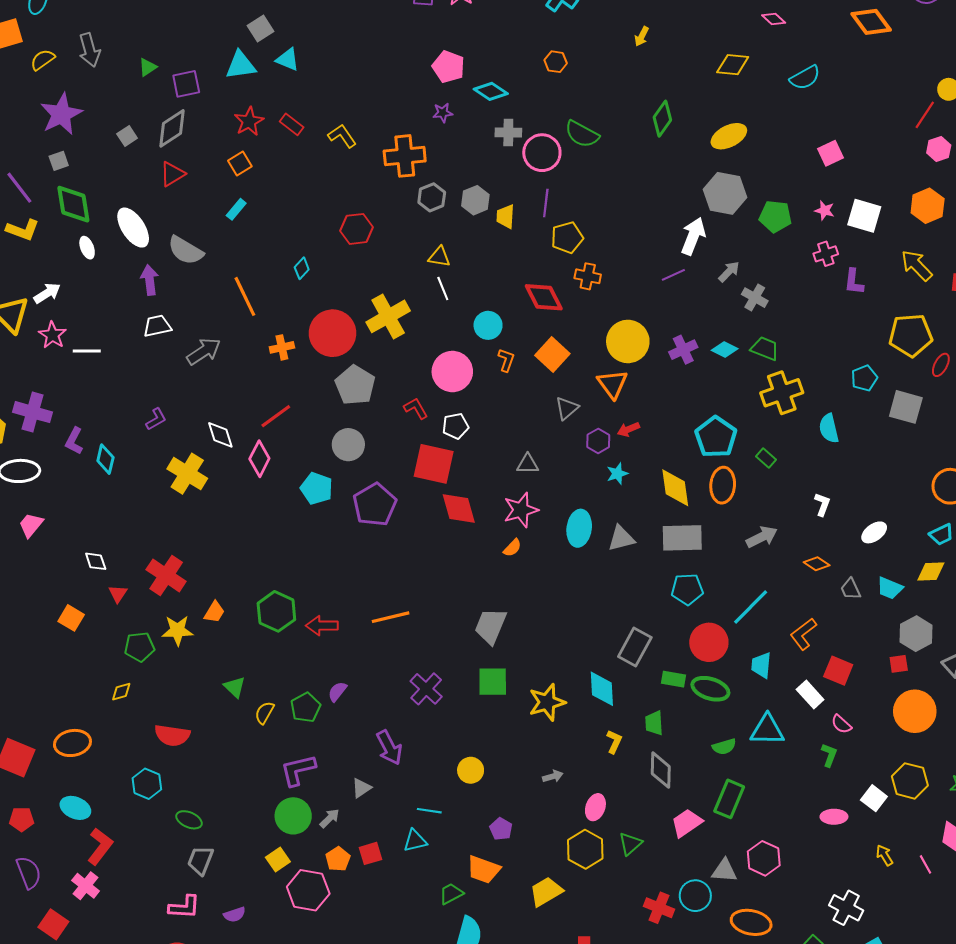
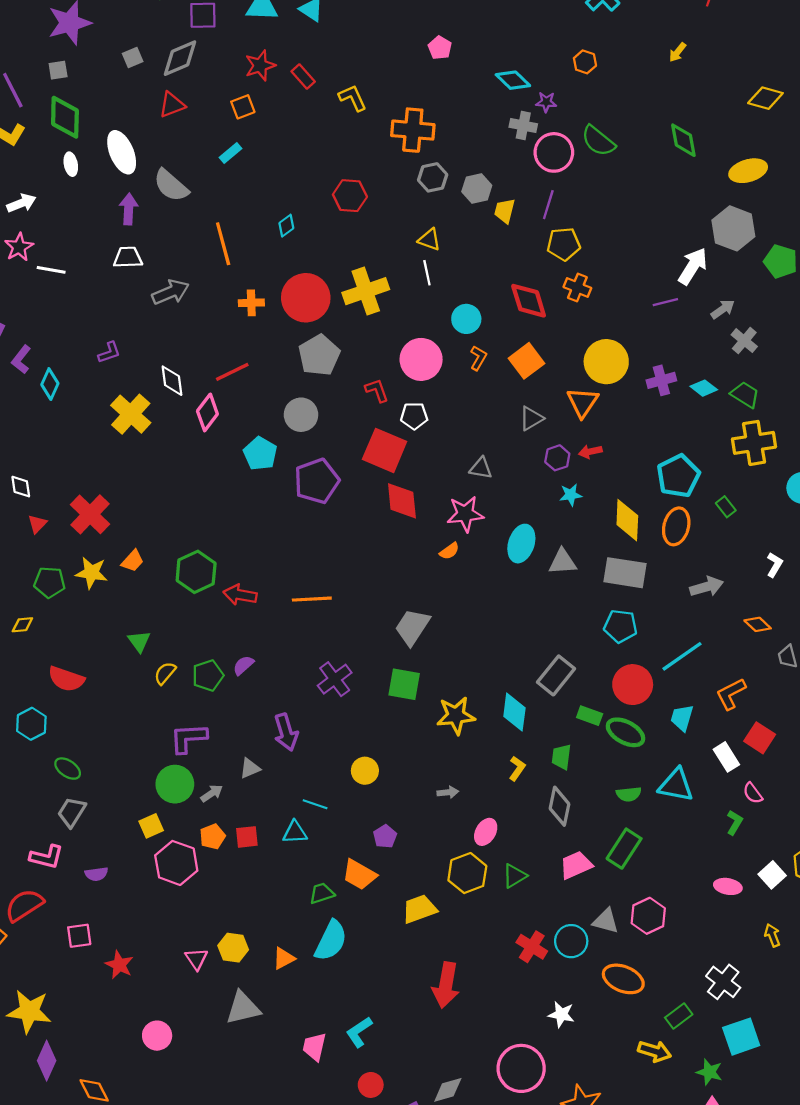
pink pentagon: (449, 67) -> (440, 48), moved, size x0.7
purple star: (443, 113) -> (546, 102), moved
green diamond: (662, 119) -> (683, 140), turned -56

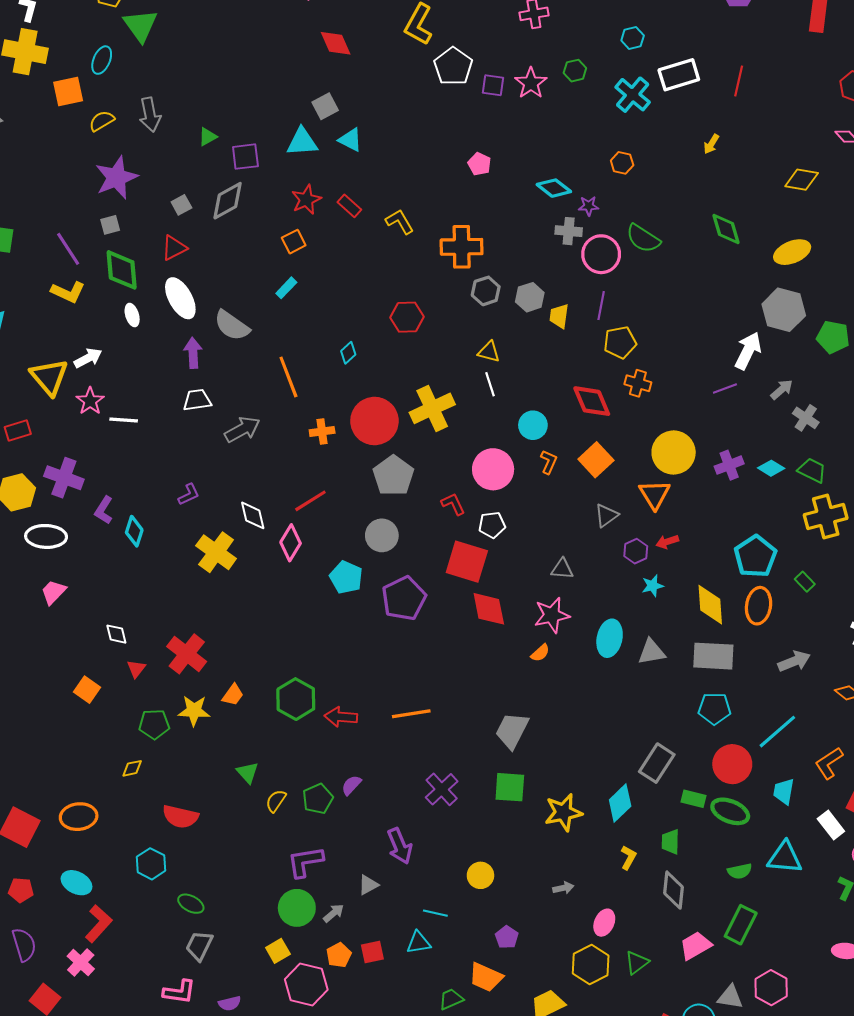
red triangle: (172, 105) -> (174, 248), moved
cyan diamond: (514, 712) -> (620, 803), turned 45

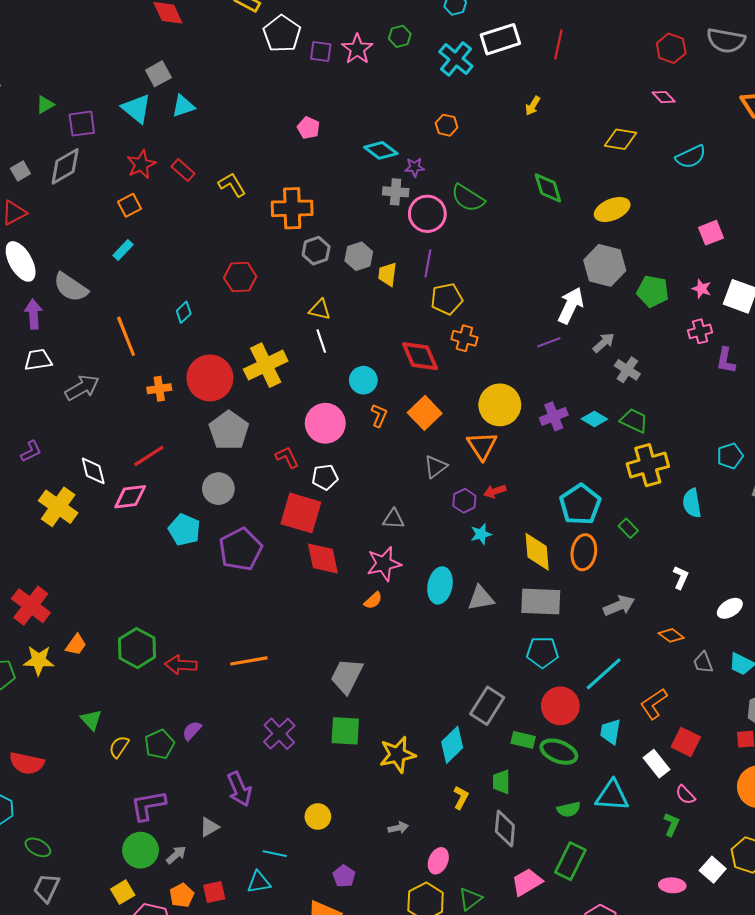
cyan triangle: (350, 140) -> (183, 106), turned -45
cyan triangle: (302, 142) -> (137, 109), turned 44
pink diamond: (291, 543) -> (130, 497), turned 52

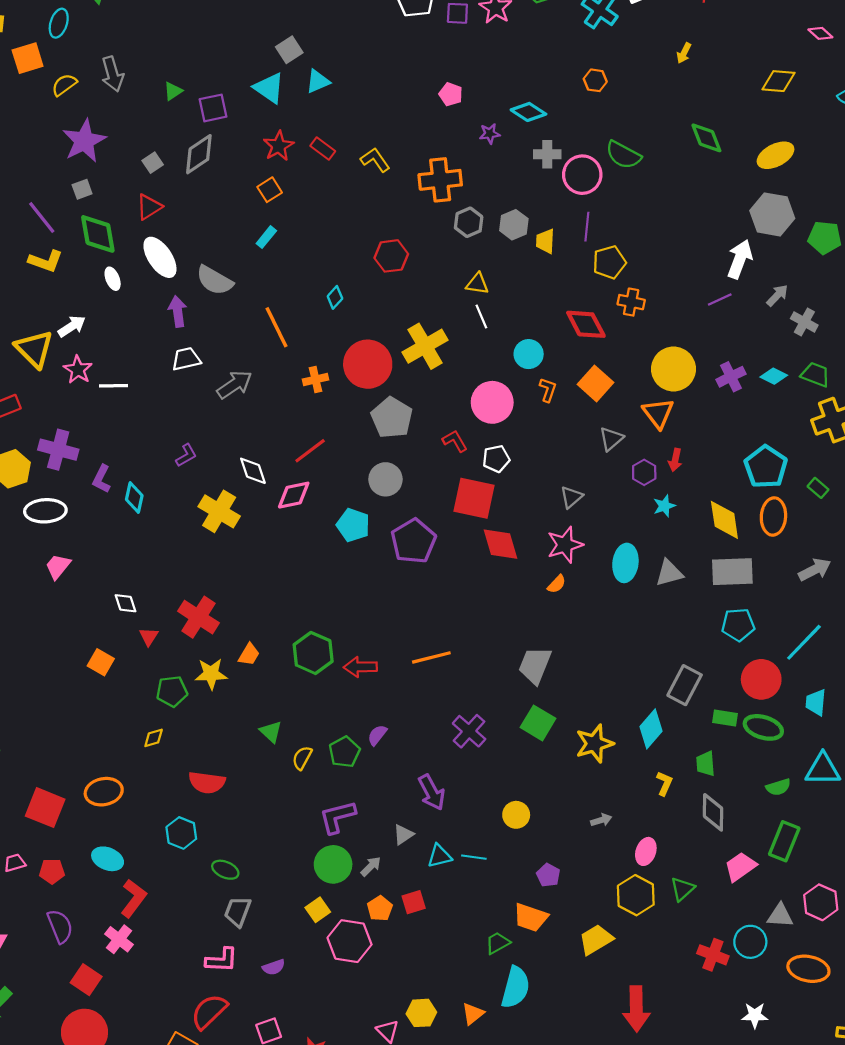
purple star: (415, 167) -> (490, 134), moved
red arrow: (495, 491) -> (675, 460), turned -55
gray triangle: (393, 519) -> (571, 497), turned -40
green square: (345, 731) -> (538, 723), turned 32
cyan triangle: (259, 882) -> (439, 856), moved

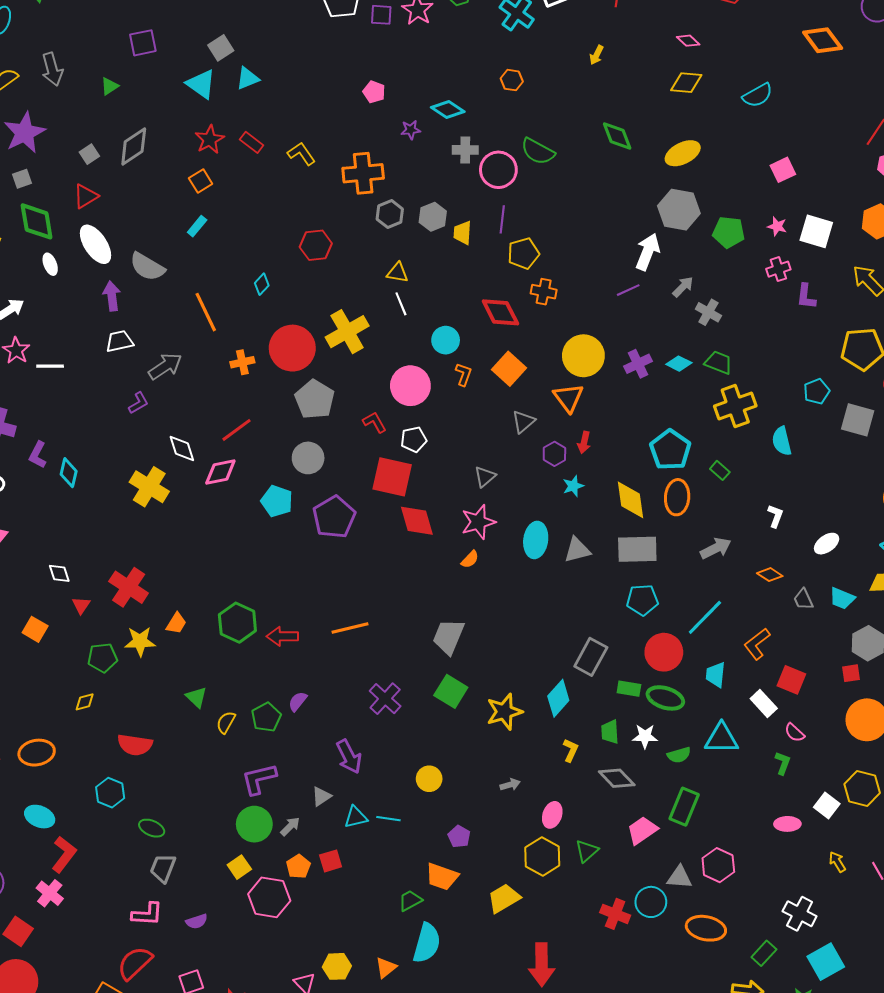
pink diamond: (820, 33) -> (688, 41), moved
purple square: (213, 108) -> (143, 43), moved
purple L-shape: (186, 455) -> (139, 403), moved
gray diamond: (713, 812) -> (617, 778), turned -45
white star: (755, 1015) -> (645, 736), moved

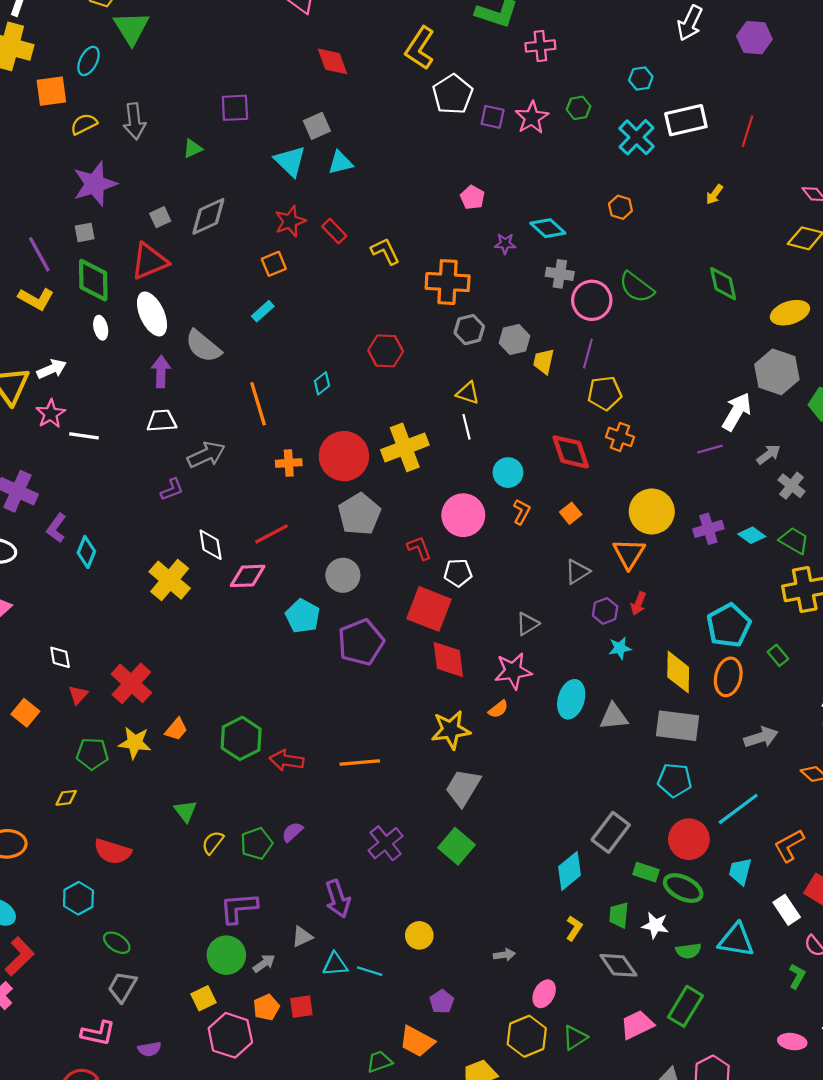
red triangle: (86, 196) -> (149, 261), size x1.4
orange square: (509, 369) -> (571, 513), size x0.6
yellow star: (504, 712) -> (451, 730), moved

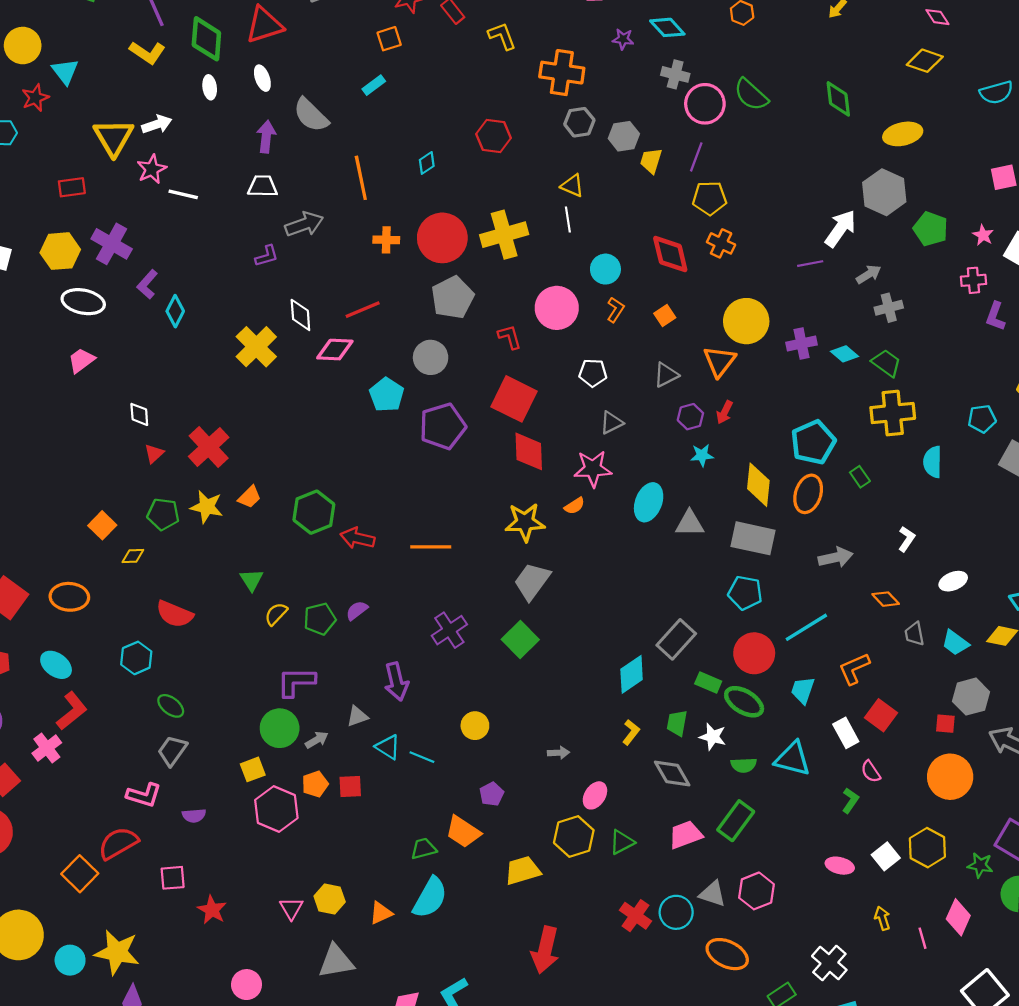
white ellipse: (152, 314) -> (262, 78), size x0.6
gray cross: (791, 486) -> (889, 308), turned 32
white pentagon: (458, 573) -> (593, 373), moved
orange square: (25, 713) -> (102, 525), moved
cyan triangle: (335, 964) -> (388, 747), turned 32

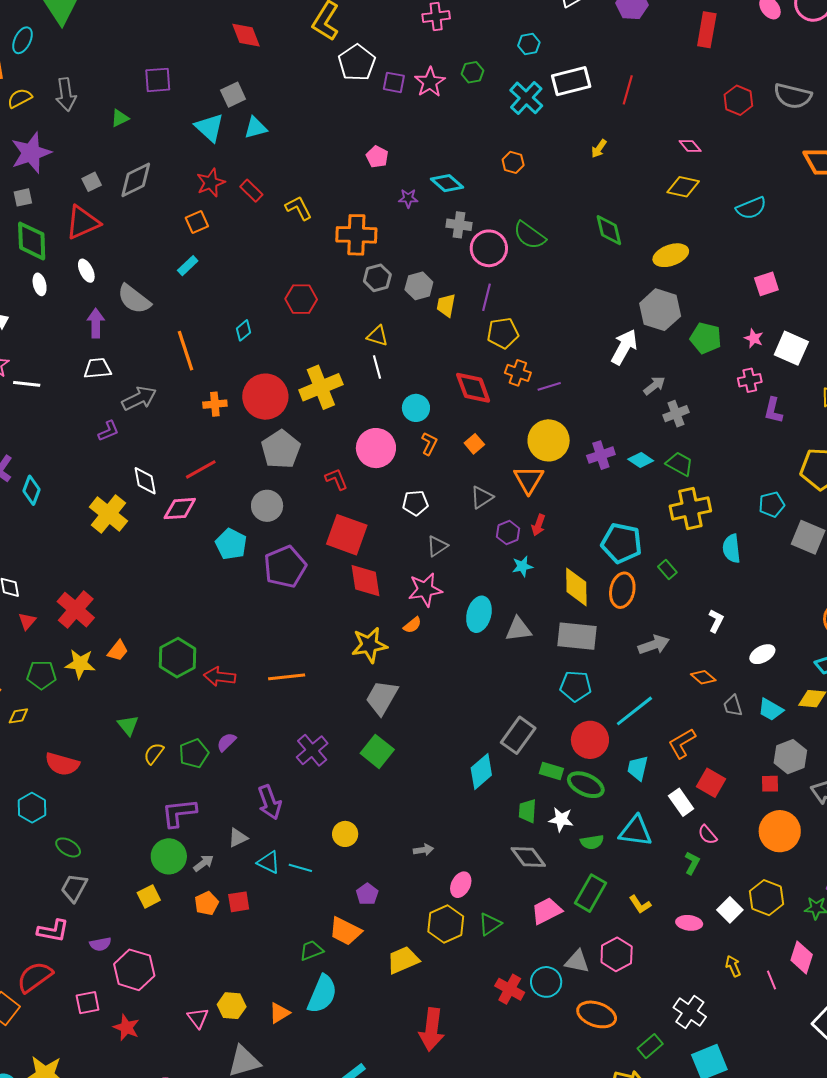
purple line: (810, 264) -> (549, 386), moved
cyan pentagon: (813, 442) -> (622, 543), turned -30
yellow L-shape: (631, 732) -> (640, 904), moved, turned 115
pink hexagon: (276, 809) -> (134, 970), moved

